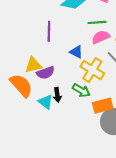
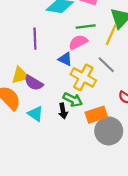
pink semicircle: (101, 37) -> (78, 42), moved
purple semicircle: (46, 73) -> (34, 83), turned 54
black arrow: (57, 95) -> (63, 111), moved

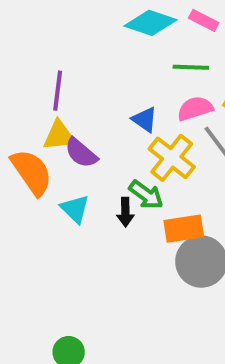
purple line: (35, 39) -> (58, 91), moved
pink semicircle: (78, 42) -> (195, 108), moved

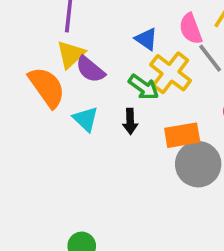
pink semicircle: (195, 108) -> (191, 29), turned -92
yellow triangle: (59, 136) -> (71, 54), turned -36
green arrow: (146, 195) -> (144, 87), moved

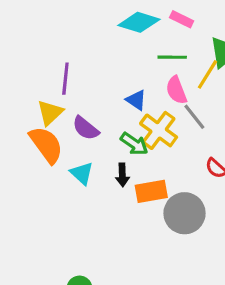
yellow triangle: (71, 54) -> (50, 113), moved
orange rectangle: (182, 135) -> (151, 191), moved

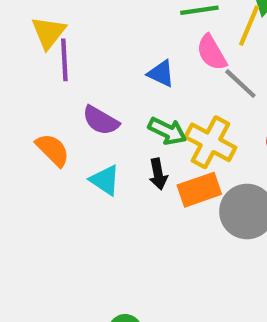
yellow triangle: (50, 113) -> (48, 33), moved
yellow cross: (159, 130) -> (210, 142), moved
orange semicircle: (46, 145) -> (53, 150), size x0.7

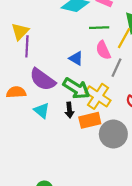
gray line: (240, 84) -> (117, 68), turned 66
purple semicircle: (101, 120) -> (43, 79), size x1.4
green arrow: (167, 131) -> (76, 88), size x1.4
orange semicircle: (53, 150) -> (16, 92), turned -54

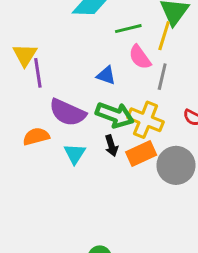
cyan triangle: (42, 111) -> (75, 154), turned 35

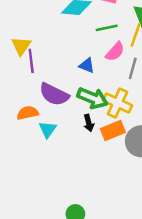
pink semicircle: (140, 57) -> (115, 52), turned -105
cyan triangle: (75, 154) -> (48, 129), moved

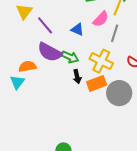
purple line: (31, 61) -> (45, 25), moved, turned -36
green arrow: (92, 98) -> (70, 57), moved, size x0.7
cyan triangle: (48, 129) -> (17, 82), moved

